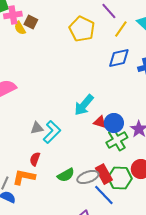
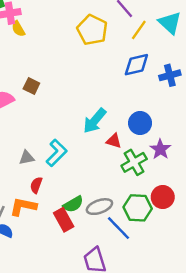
brown square: (31, 22) -> (31, 86), moved
blue circle: (114, 123) -> (140, 123), moved
gray triangle: (37, 128) -> (27, 158), moved
red rectangle: (104, 174) -> (64, 220), moved

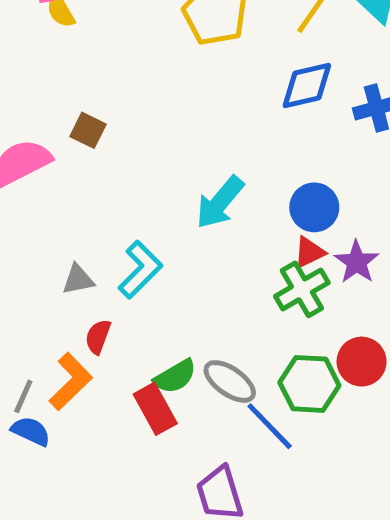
red triangle: (114, 141) -> (309, 252), moved, turned -42
orange L-shape: (23, 207) -> (71, 381), turned 124
gray ellipse: (99, 207) -> (230, 381), turned 55

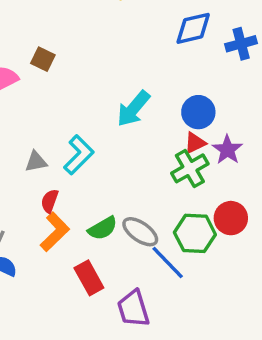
orange L-shape: (71, 381) -> (55, 232), moved
red rectangle: (155, 409) -> (89, 278), moved

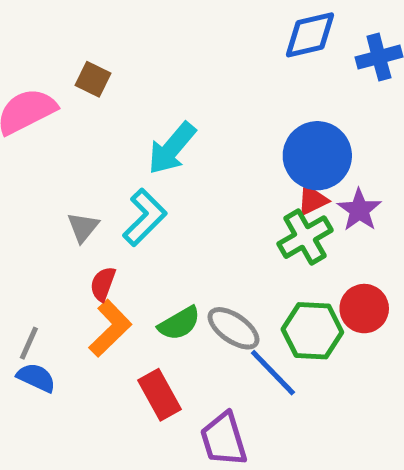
cyan arrow: (133, 109) -> (172, 148), moved
blue circle: (198, 112) -> (317, 156), size x1.4
gray triangle: (36, 162) -> (83, 227), turned -40

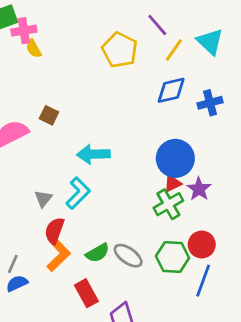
cyan arrow: (172, 148) -> (93, 154), turned 48
red semicircle: (103, 284) -> (54, 231), size x1.4
blue line: (273, 373) -> (203, 281), moved, turned 64
blue semicircle: (36, 378) -> (17, 283), turned -50

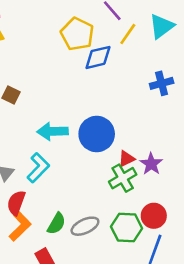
cyan triangle: (210, 42) -> (162, 26), turned 40
blue diamond: (171, 90) -> (98, 57), moved
blue circle: (175, 158) -> (97, 134), moved
green semicircle: (98, 253) -> (56, 224), turned -30
gray ellipse: (128, 256) -> (85, 226), turned -60

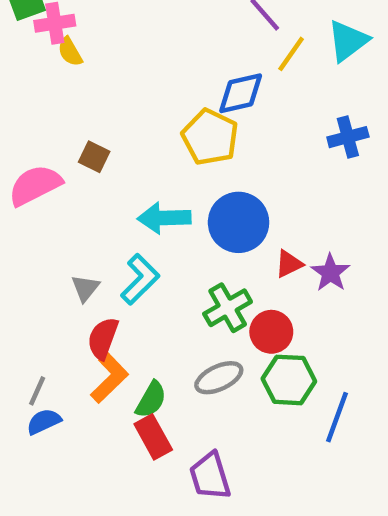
yellow pentagon: (77, 34) -> (210, 137), moved
green cross: (123, 178) -> (228, 308), moved
red circle: (154, 216) -> (271, 332), moved
green semicircle: (56, 224) -> (151, 400), moved

